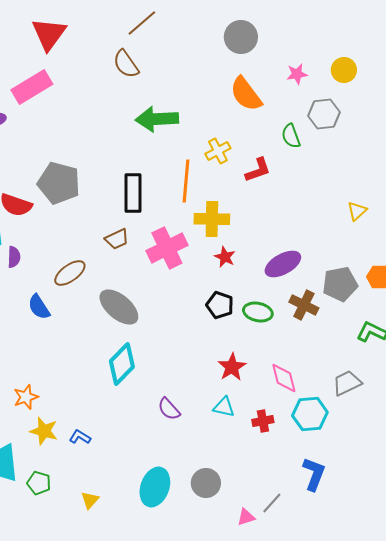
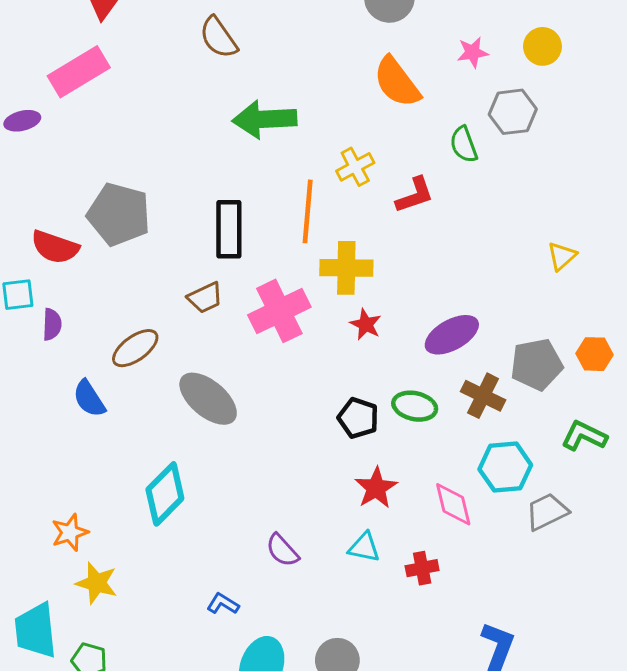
black pentagon: (220, 305) -> (358, 418), moved
cyan diamond: (122, 364) -> (165, 494), moved
cyan hexagon: (310, 414) -> (505, 467), moved
blue L-shape: (80, 437) -> (223, 604), moved

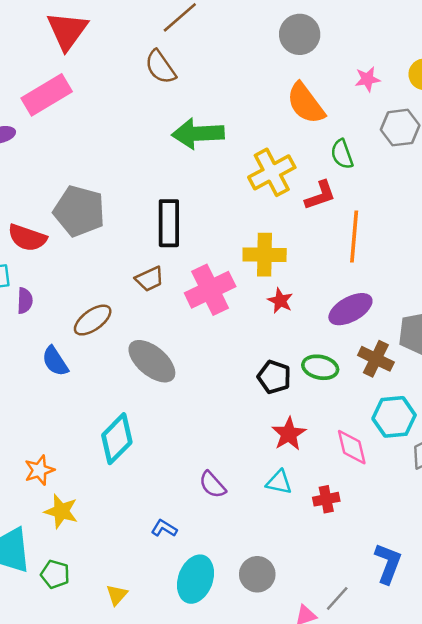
green semicircle: (464, 145) -> (342, 154), moved
yellow cross: (355, 167) -> (272, 172), size x1.5
orange line: (308, 211) -> (354, 237), moved

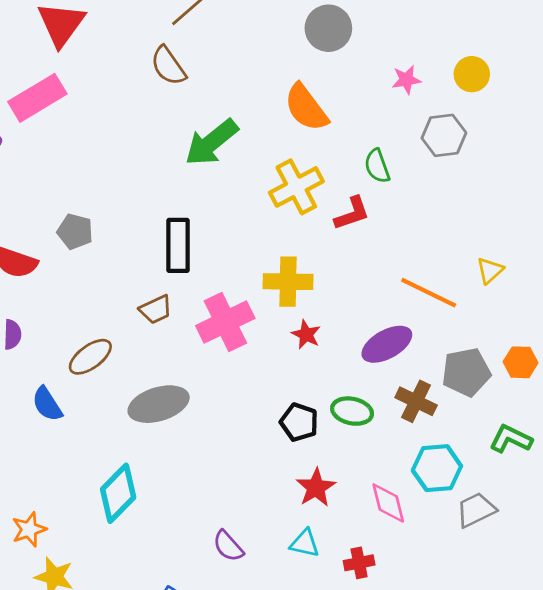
orange semicircle: (306, 103) -> (306, 108), moved
green arrow: (198, 134) -> (211, 142), turned -36
gray pentagon: (79, 211) -> (75, 231), size x0.6
orange line: (354, 237) -> (429, 293), moved, turned -69
gray ellipse: (152, 361) -> (159, 404), turned -57

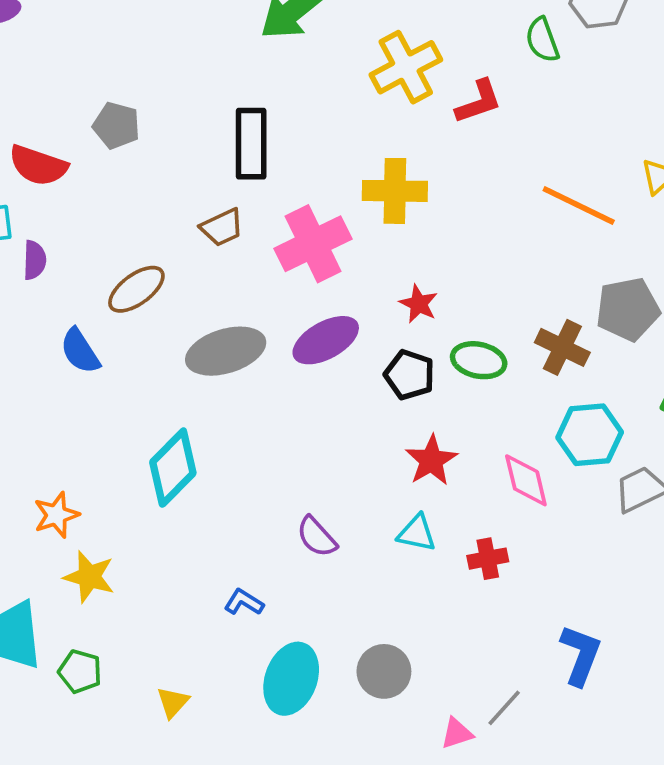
green semicircle: (377, 166) -> (542, 40), moved
red star: (306, 334) -> (419, 304), moved
purple ellipse: (387, 344) -> (326, 340), moved

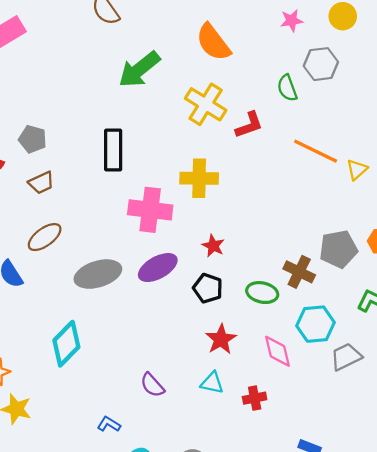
yellow cross: (406, 67) -> (206, 104), turned -30
orange line: (579, 206) -> (316, 151), moved
brown trapezoid: (222, 227) -> (41, 183), moved
pink cross: (313, 244) -> (150, 210), turned 33
green ellipse: (479, 360) -> (262, 293), moved

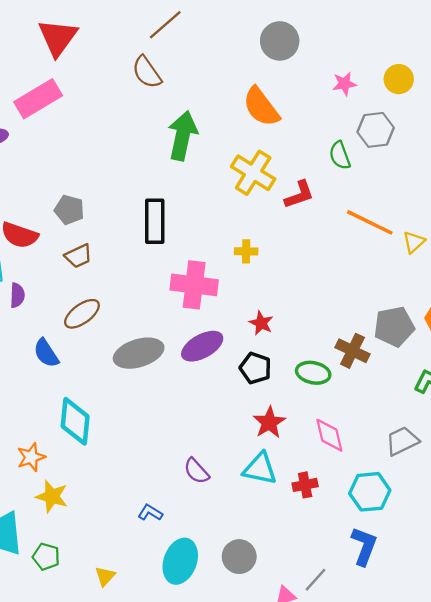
green arrow: (139, 69) -> (183, 136), turned 141
yellow cross: (199, 178) -> (246, 251), size x0.6
cyan hexagon: (316, 324) -> (370, 492), moved
cyan diamond: (66, 344) -> (75, 421), moved, turned -39
cyan triangle: (212, 383) -> (260, 469), size x1.4

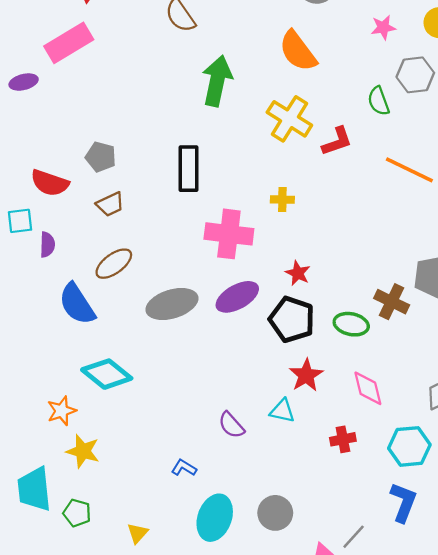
blue semicircle: (46, 353) -> (77, 304), size x1.4
black pentagon: (255, 368) -> (292, 319), size x1.4
cyan diamond: (75, 421) -> (107, 374), turned -57
cyan triangle: (260, 469) -> (282, 411), moved, size x0.7

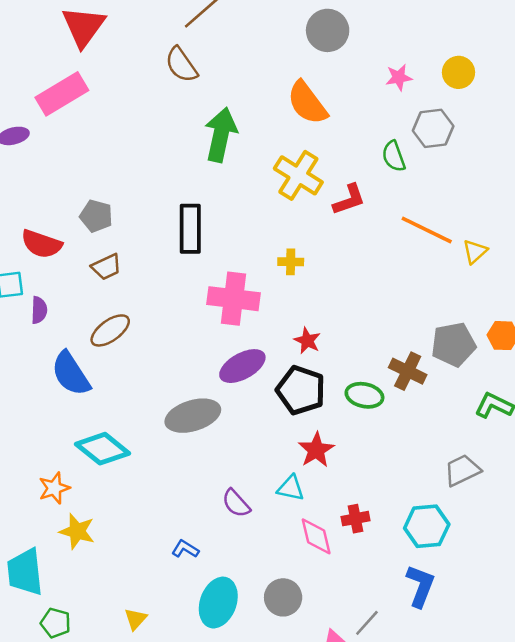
gray ellipse: (172, 304) -> (193, 416), moved
pink diamond: (368, 388) -> (316, 536), moved
green pentagon: (77, 513) -> (56, 623), moved

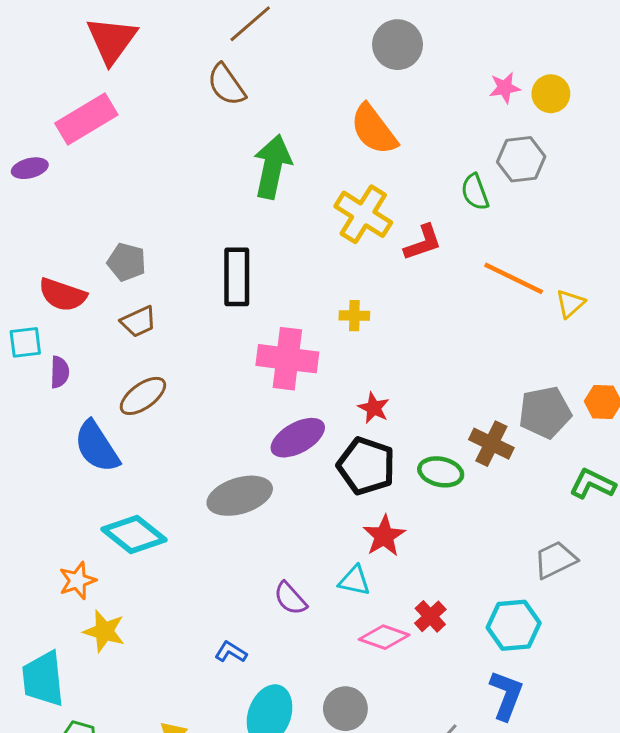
pink star: (399, 77) -> (505, 88), moved
red cross: (356, 519) -> (430, 616), turned -32
pink diamond: (316, 536) -> (384, 637), turned -57

